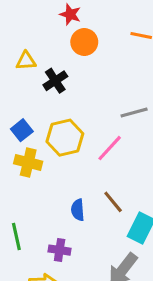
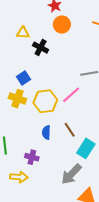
black cross: (55, 81) -> (41, 48), turned -35
blue square: (22, 130) -> (24, 78), moved
yellow hexagon: (65, 138) -> (45, 101), moved

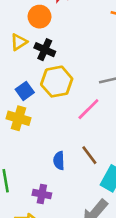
orange circle: (62, 24) -> (39, 17), moved
yellow triangle: (23, 33) -> (19, 42), moved, turned -32
yellow hexagon: (45, 101) -> (57, 82), moved

